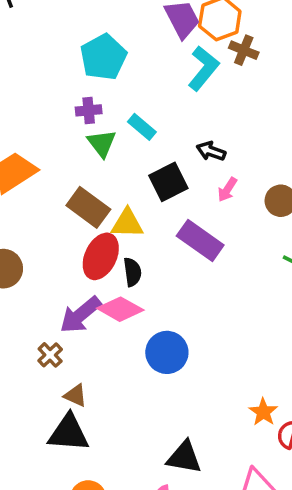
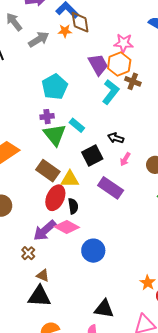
green triangle: (102, 143) -> (55, 135), size x1.4

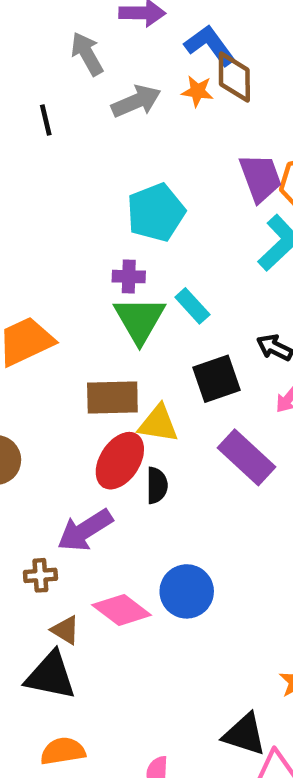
brown rectangle: (48, 171) -> (112, 397), turned -45
pink diamond: (67, 227) -> (122, 610), moved
brown cross: (28, 253) -> (40, 575), turned 32
black triangle: (104, 309) -> (245, 734), moved

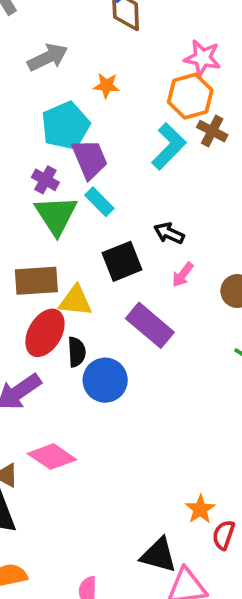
orange star: (197, 91) -> (106, 86), moved
gray arrow: (136, 101) -> (48, 57), moved
purple trapezoid: (260, 178) -> (90, 159), moved
purple cross: (129, 277) -> (45, 180), turned 30
blue circle: (187, 591) -> (105, 380), moved

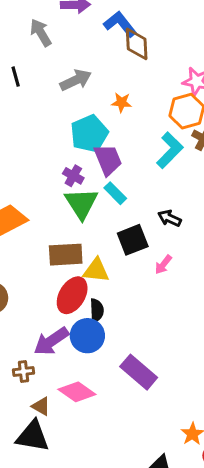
pink arrow: (183, 275) -> (163, 265), moved
purple rectangle: (150, 325) -> (139, 372), moved
blue circle: (105, 380) -> (87, 336), moved

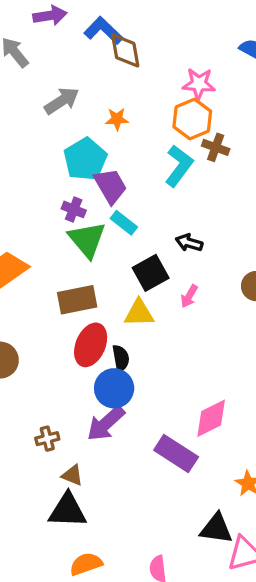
yellow triangle: (96, 270) -> (139, 313), moved
purple arrow: (51, 341) -> (106, 423), moved
purple rectangle: (139, 372) -> (176, 453), moved
pink diamond: (77, 392) -> (211, 418), moved, turned -54

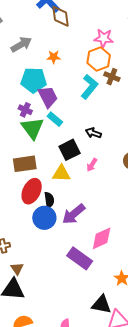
cyan pentagon: (85, 159) -> (34, 80), turned 30
purple arrow: (106, 423) -> (74, 214), moved
brown triangle: (72, 475) -> (17, 269), turned 32

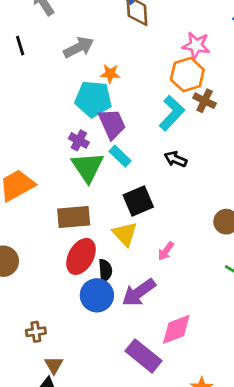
orange star: (54, 57) -> (110, 74), moved
black arrow: (93, 133) -> (176, 159), moved
pink arrow: (92, 165) -> (166, 251), moved
yellow triangle: (61, 173) -> (125, 234), turned 42

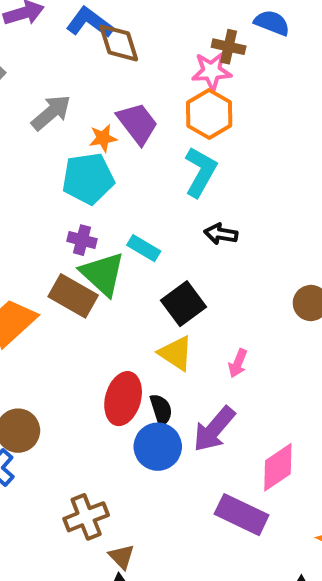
brown cross: (205, 101) -> (229, 47), moved
purple trapezoid: (112, 124) -> (137, 123), moved
brown rectangle: (74, 217) -> (73, 296), moved, turned 48
brown cross: (36, 332) -> (86, 517), size x1.5

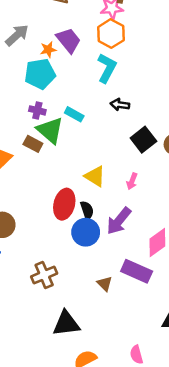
brown rectangle: (73, 296) -> (33, 144), size x0.7
black square: (183, 304) -> (143, 140), moved
brown triangle: (122, 557) -> (105, 284), moved

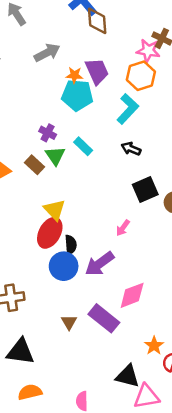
cyan pentagon: (40, 74) -> (77, 95), moved
green triangle: (50, 130) -> (55, 156), size x0.7
yellow triangle: (95, 176) -> (55, 210), moved

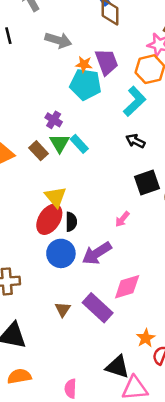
gray arrow: (47, 53) -> (58, 40), turned 40
cyan rectangle: (83, 146) -> (79, 144), moved
black semicircle: (71, 245) -> (71, 222), moved

